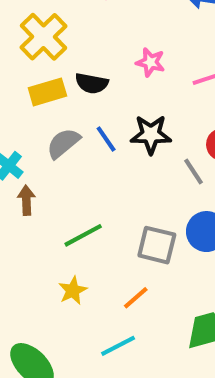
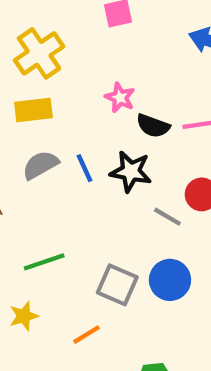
pink star: (150, 62) -> (120, 98), moved
black semicircle: (92, 83) -> (153, 126), moved
gray line: (193, 172) -> (167, 217), turned -36

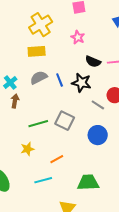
pink star: (120, 98) -> (78, 37), moved
gray square: (117, 285) -> (65, 121), moved

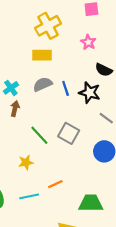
green line: (38, 124) -> (39, 135), turned 60
orange line: (57, 159) -> (55, 184), moved
cyan line: (43, 180) -> (29, 196), moved

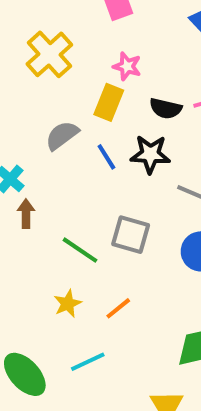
yellow rectangle: (42, 55) -> (109, 102), moved, turned -54
gray semicircle: (43, 84) -> (62, 135), moved
orange line: (55, 184) -> (118, 308), moved

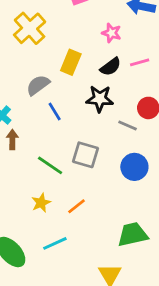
pink star: (127, 66) -> (111, 33), moved
black semicircle: (166, 108) -> (111, 67), turned -50
blue line: (106, 157) -> (55, 112), moved

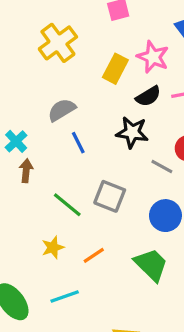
pink star: (111, 33) -> (153, 57), size x1.4
yellow rectangle: (71, 62) -> (115, 69), moved
green trapezoid: (133, 234) -> (151, 265), moved, turned 52

